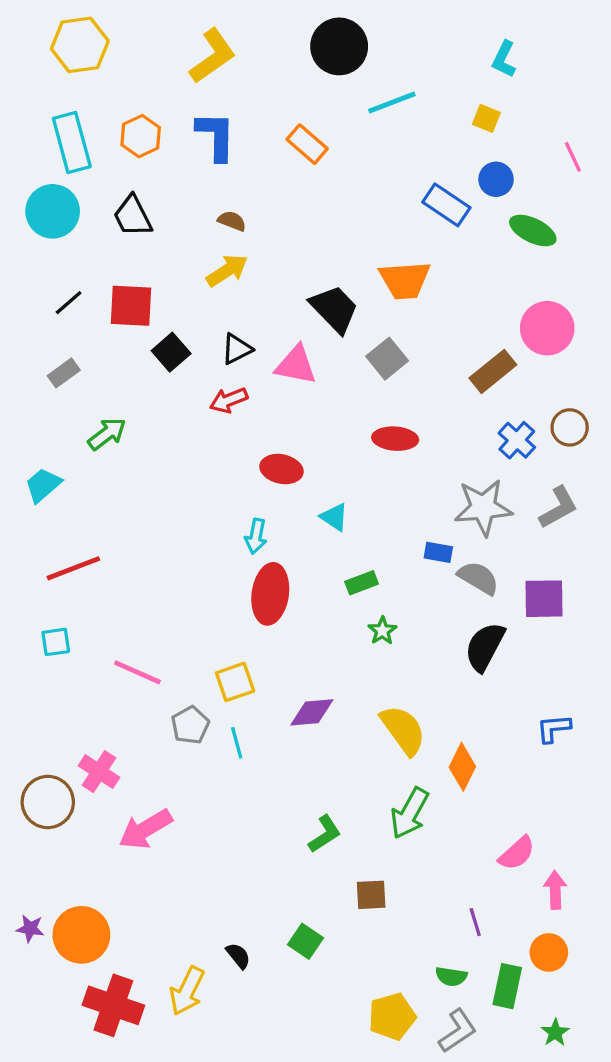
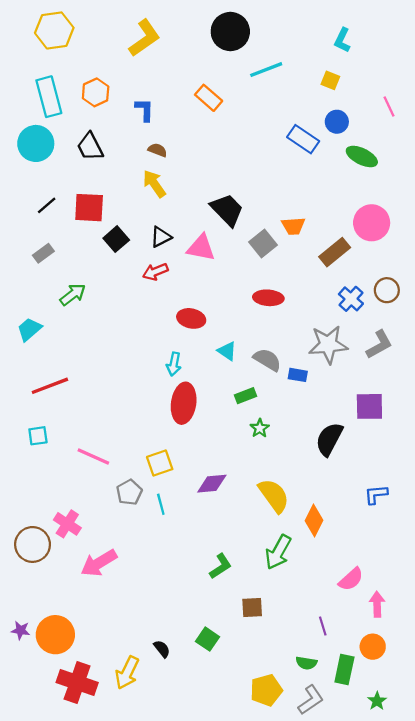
blue L-shape: (216, 136) -> (144, 110), moved, size x0.7
yellow arrow: (227, 271) -> (154, 184), turned -92
orange trapezoid: (405, 280) -> (293, 226), moved, size x0.7
gray semicircle: (478, 578) -> (267, 360), moved

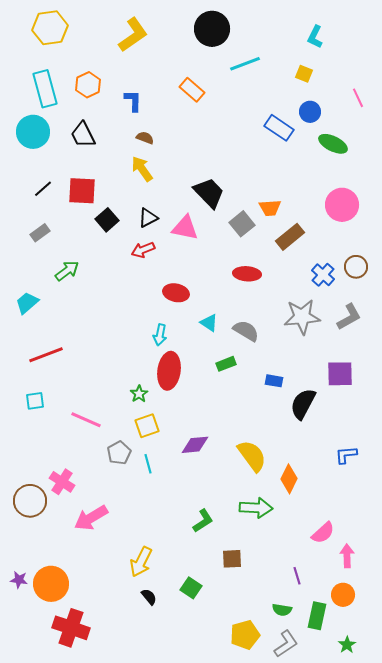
brown rectangle: (335, 252) -> (290, 237), moved
blue rectangle: (298, 375) -> (274, 381), moved
green star: (260, 428) -> (139, 394), moved
green arrow: (278, 552) -> (256, 508), turned -116
yellow arrow: (127, 673) -> (141, 562), moved

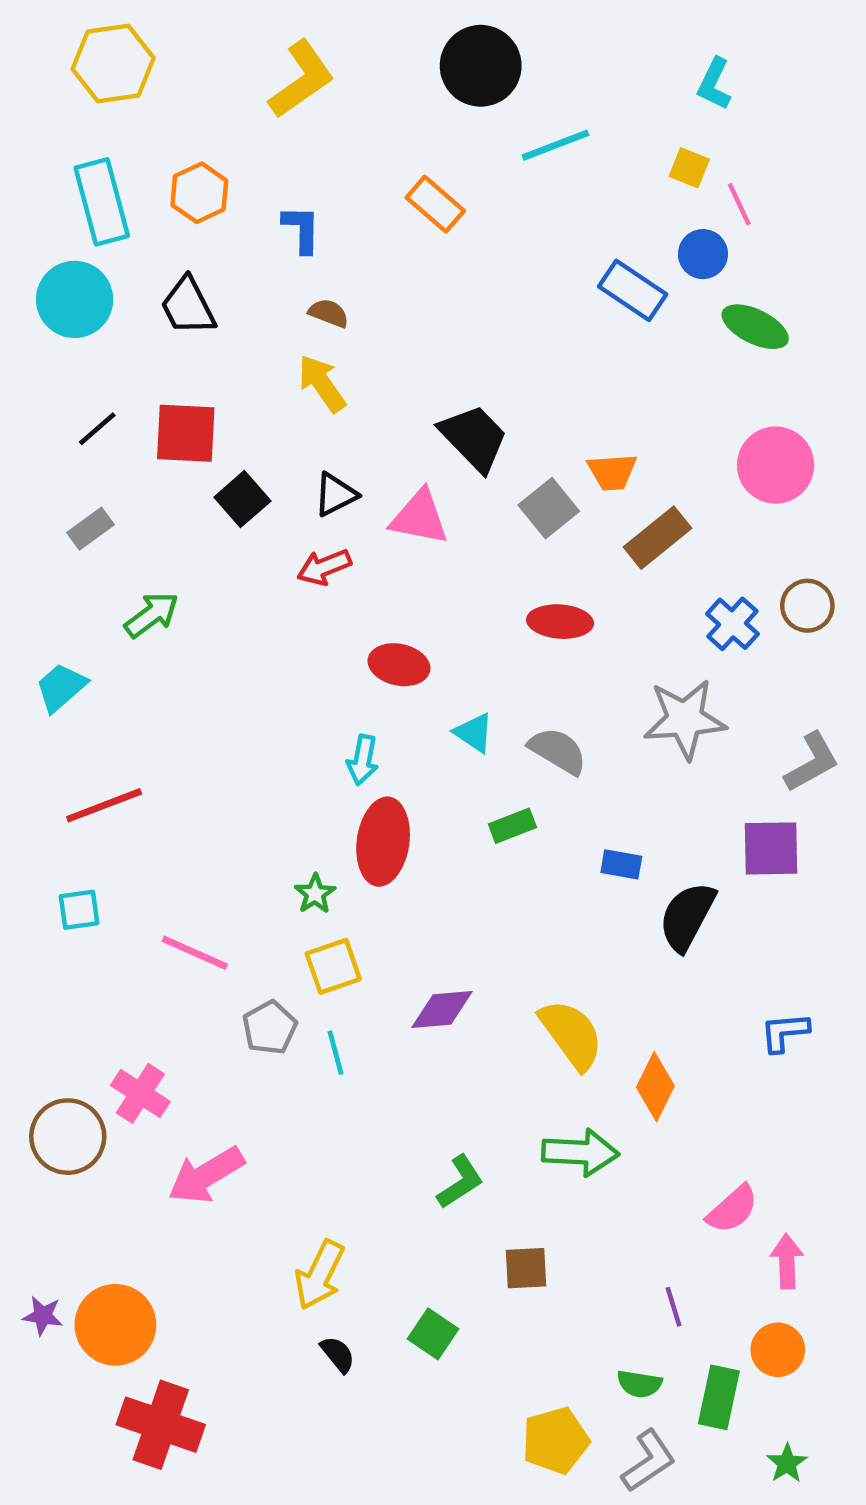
pink line: (358, 98) -> (739, 204), moved
gray L-shape: (349, 317) -> (812, 762), moved

